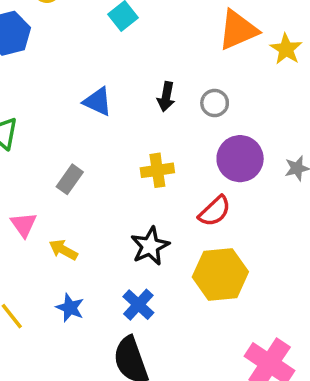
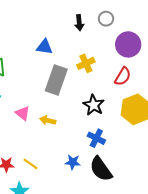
blue triangle: (98, 102) -> (44, 47), moved
gray rectangle: (70, 179) -> (56, 80), moved, size x1.8
blue star: (70, 308) -> (73, 162), moved

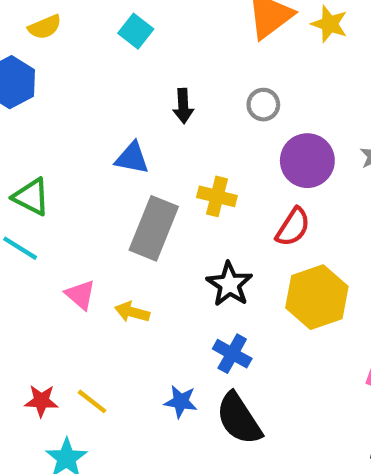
black arrow: (79, 23) -> (183, 106), moved
yellow cross: (86, 63) -> (217, 196), turned 36

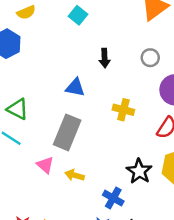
gray rectangle: (154, 228) -> (67, 132), moved
black star: (229, 284) -> (139, 171), moved
blue cross: (232, 354) -> (113, 198), moved

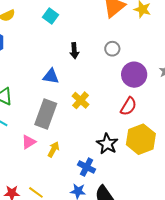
yellow cross: (123, 110) -> (81, 100), moved, turned 30
pink triangle: (45, 165) -> (29, 142), turned 49
yellow arrow: (75, 175) -> (54, 149), turned 105

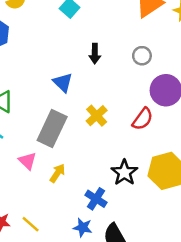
blue triangle: (51, 76) -> (63, 82), turned 30
red semicircle: (128, 106) -> (143, 119), moved
pink triangle: (29, 142) -> (27, 161), turned -49

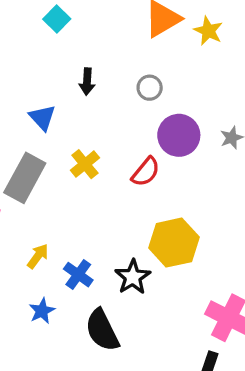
yellow arrow: (57, 173) -> (38, 256), moved
black star: (124, 173) -> (133, 277), moved
blue star: (83, 227) -> (42, 311), moved, turned 30

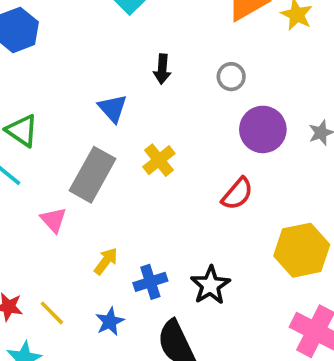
red semicircle: (146, 172) -> (237, 194), moved
yellow hexagon: (174, 243) -> (302, 250), moved
blue cross: (78, 275) -> (150, 282), turned 36

